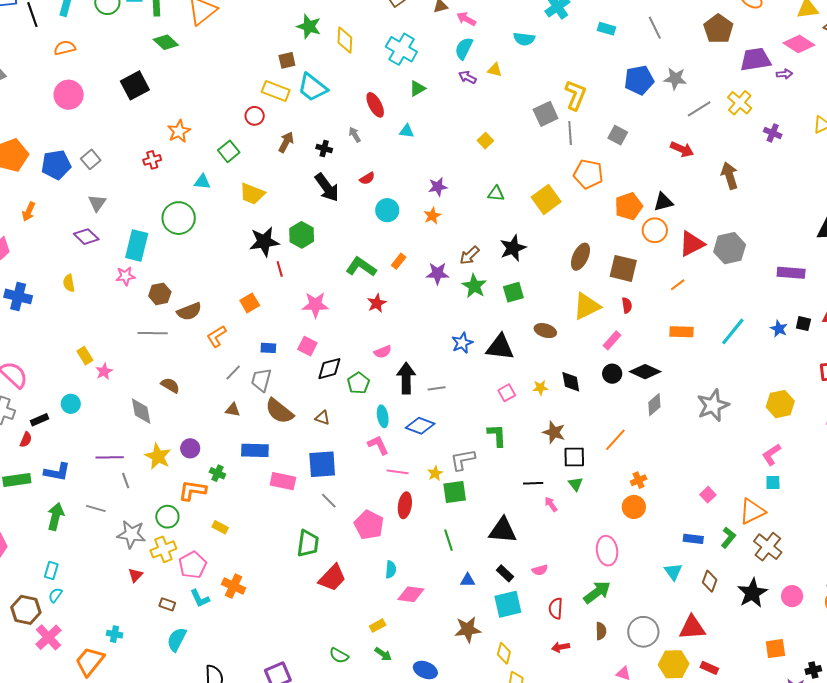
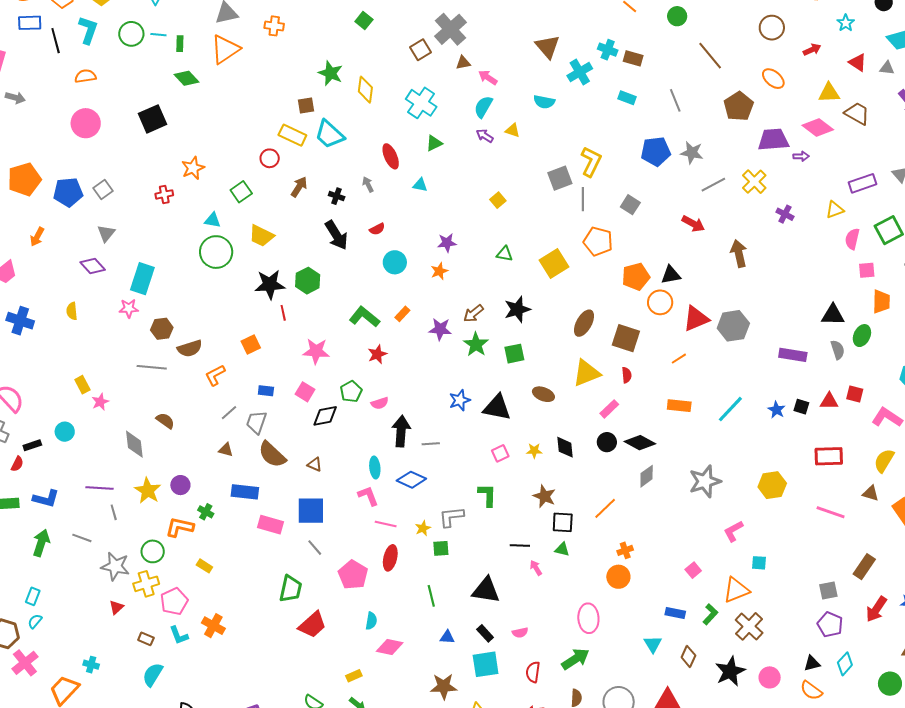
green circle: (179, 218) -> (216, 252), moved
green pentagon: (358, 383) -> (351, 392), moved
pink L-shape: (771, 455) -> (733, 531), moved
green triangle: (576, 484) -> (562, 549), turned -42
green square: (455, 492) -> (441, 548), size x0.7

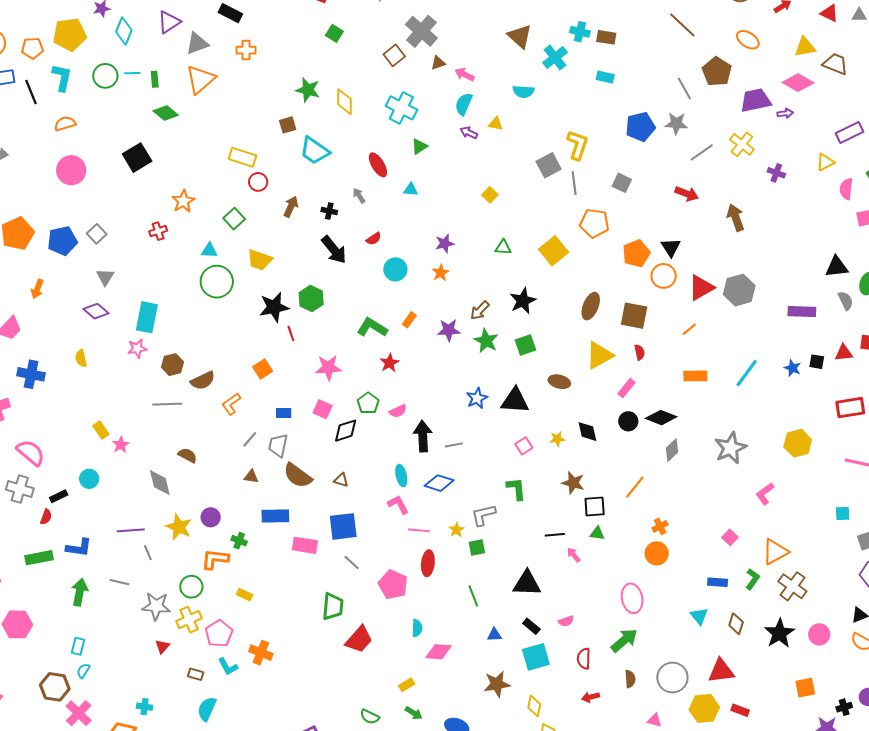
gray line: (675, 100) -> (684, 89), moved
yellow rectangle: (292, 135) -> (243, 157), moved
black triangle: (671, 275) -> (671, 247), turned -45
cyan square: (759, 563) -> (843, 513), moved

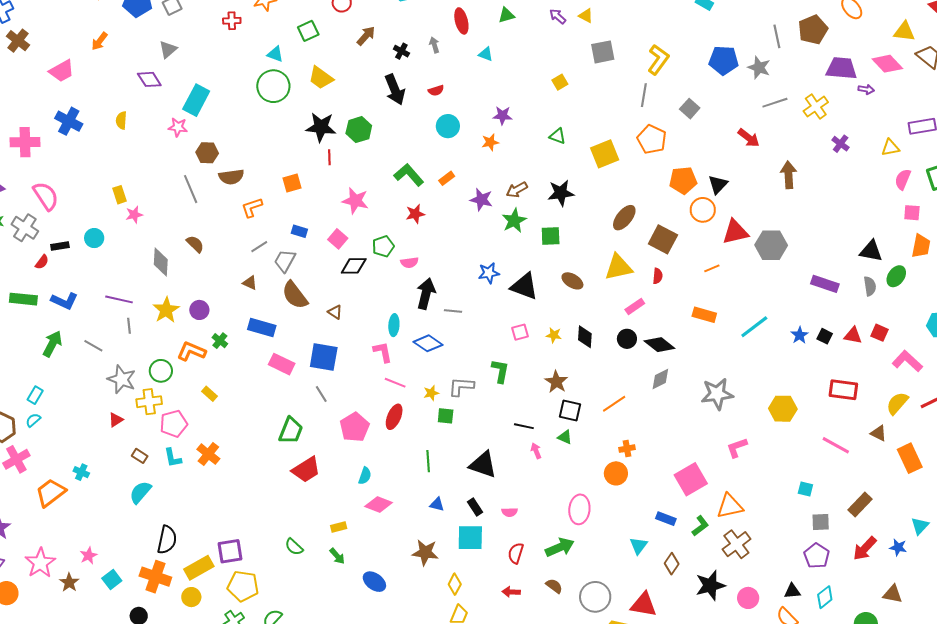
gray square: (549, 165) -> (603, 52), moved
gray line: (167, 404) -> (191, 189), turned 52
pink square: (730, 537) -> (691, 479), size x2.0
brown semicircle: (630, 679) -> (554, 586), turned -66

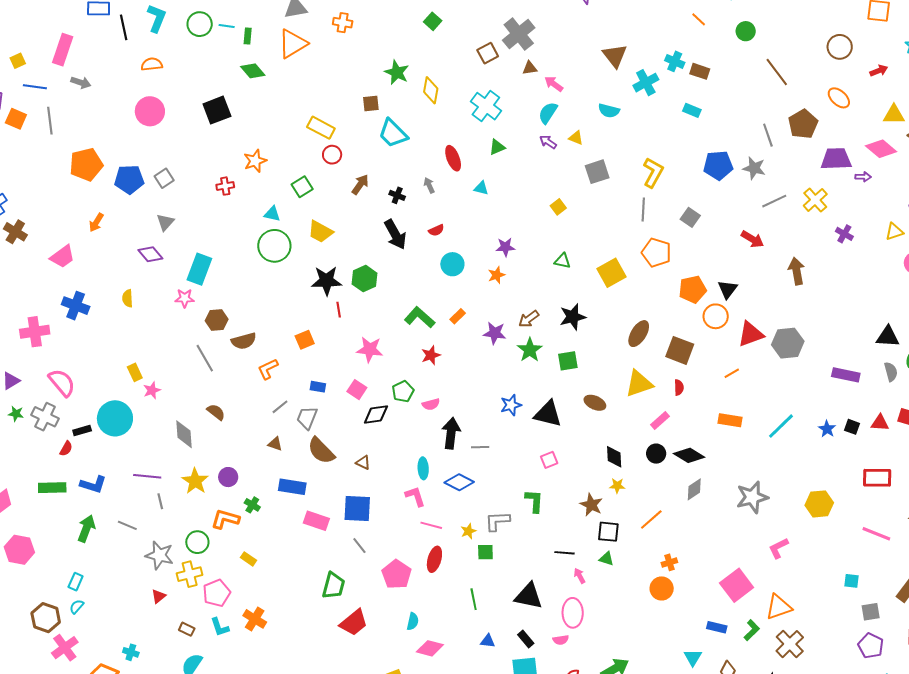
cyan circle: (94, 238) -> (115, 418), size x1.8
yellow star: (554, 335) -> (617, 486), moved
pink ellipse: (579, 509) -> (573, 613), moved

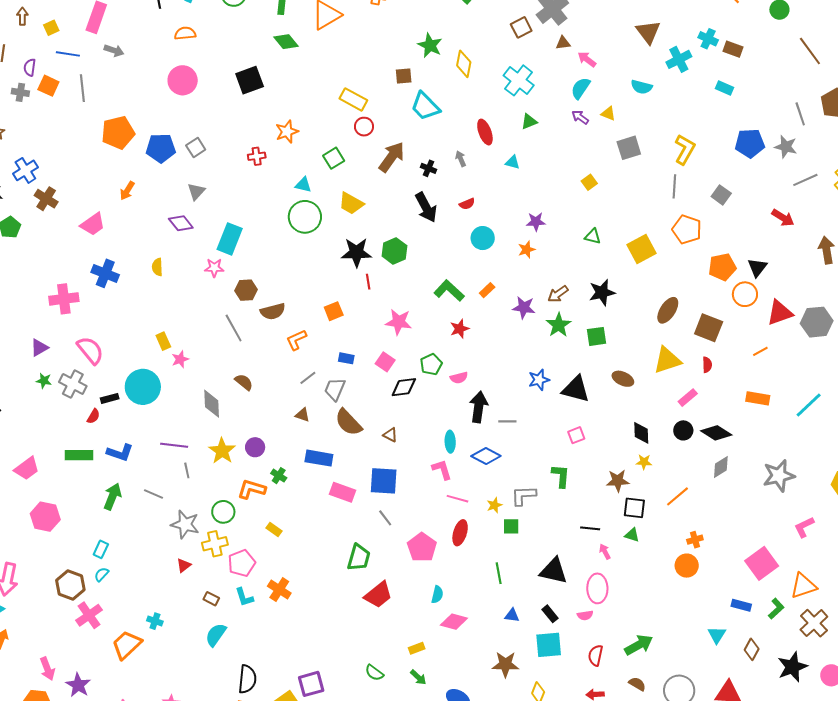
brown arrow: (360, 185) -> (392, 157), size x1.5
brown star: (591, 505) -> (618, 481), turned -30

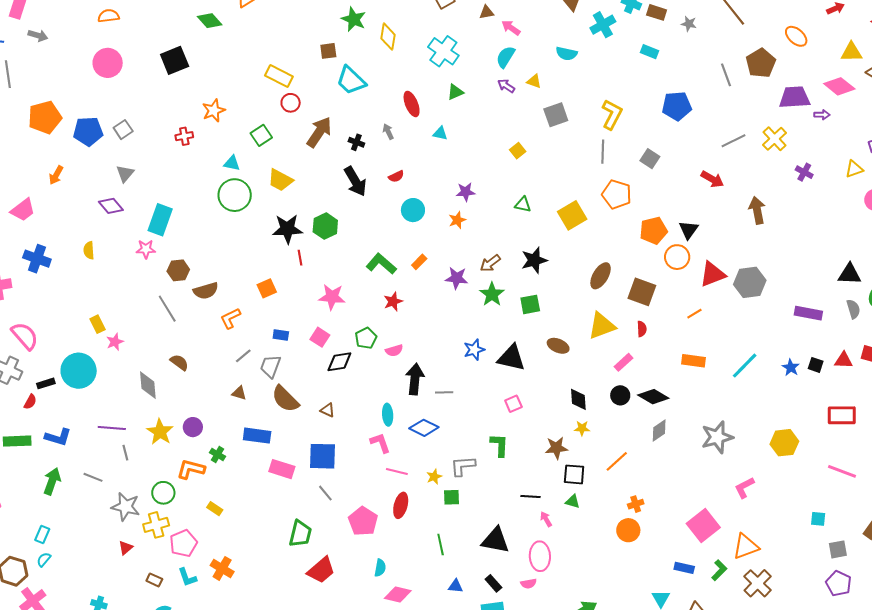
gray star: (786, 147) -> (689, 24), moved, size x0.7

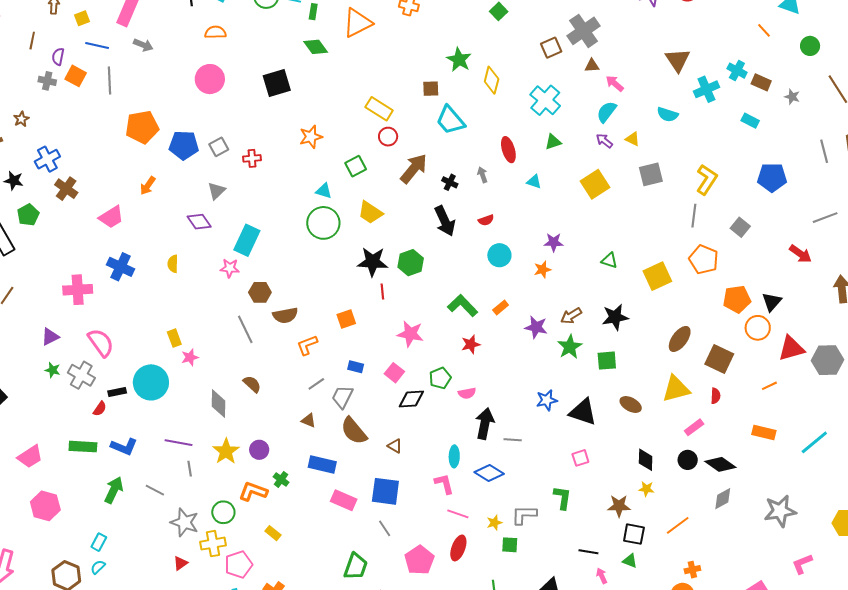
red cross: (184, 136) -> (252, 158), moved
yellow square: (518, 151) -> (595, 184), moved, size x1.8

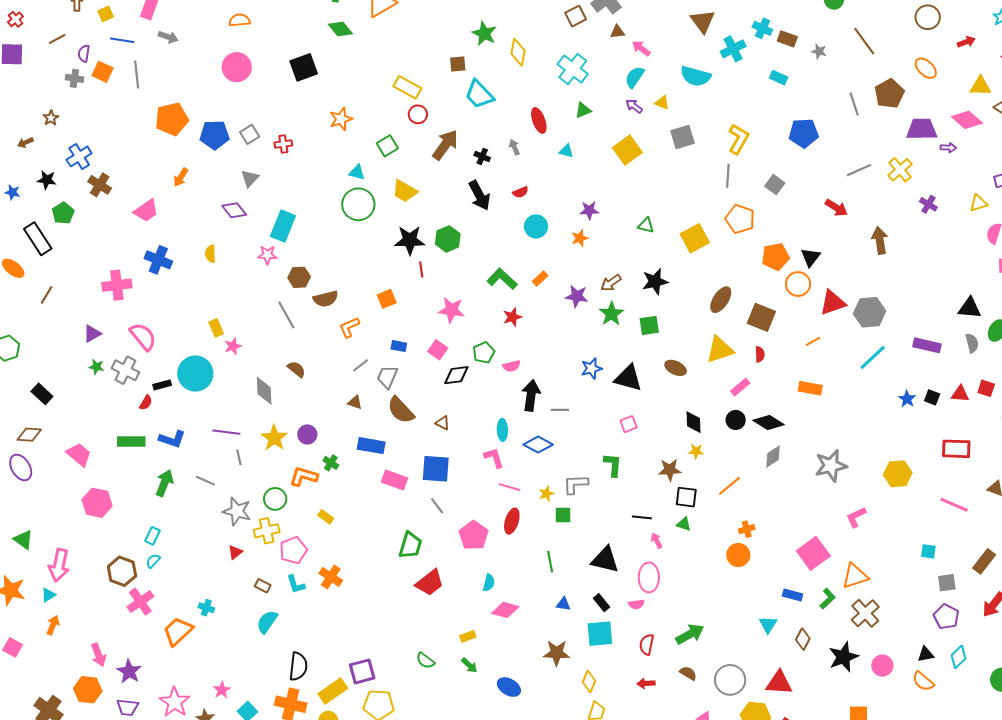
brown line: (32, 41) -> (57, 39), turned 54
cyan semicircle: (667, 114) -> (696, 76), size x1.4
cyan line: (814, 442) -> (873, 357), moved
pink trapezoid: (30, 457) -> (79, 454), turned -104

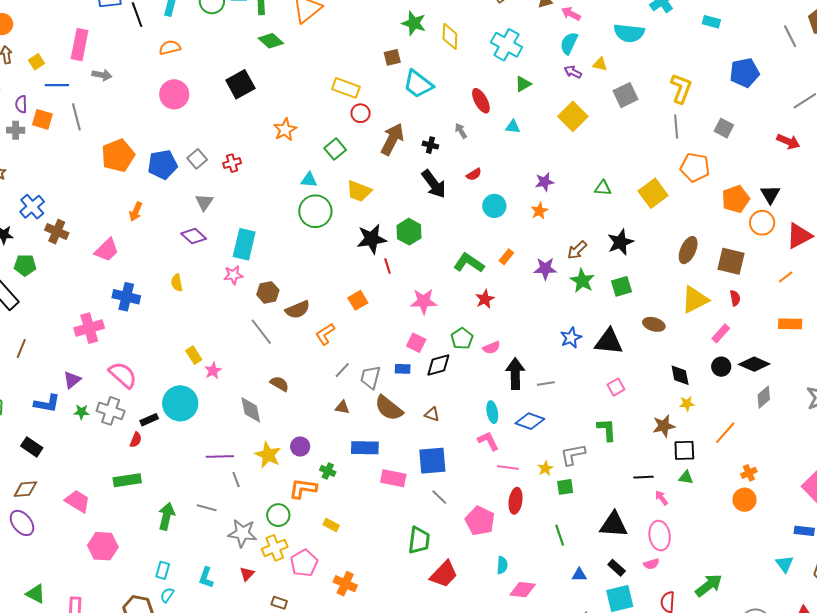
green pentagon: (63, 213) -> (25, 265), turned -30
blue rectangle: (399, 346) -> (403, 369), moved
blue L-shape: (172, 439) -> (47, 403), moved
cyan L-shape: (296, 584) -> (206, 577), moved, turned 45

